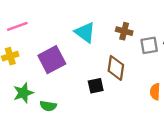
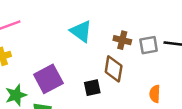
brown cross: (124, 31) -> (122, 40), moved
purple square: (52, 60) -> (48, 79), moved

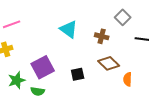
gray square: (149, 45) -> (123, 17), moved, turned -35
brown diamond: (114, 69) -> (109, 63), moved, turned -55

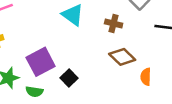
black square: (78, 74) -> (69, 78), moved, turned -32

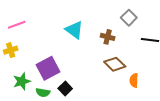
black square: (69, 78) -> (65, 88), moved

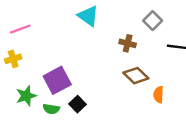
cyan triangle: (74, 30) -> (88, 16), moved

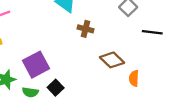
brown cross: (128, 43) -> (86, 29), moved

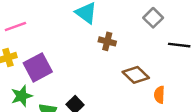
purple square: (36, 65) -> (38, 67), moved

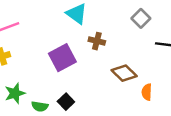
purple square: (38, 67) -> (62, 58), moved

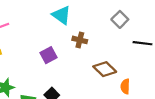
purple square: (62, 58) -> (49, 55), size x0.7

